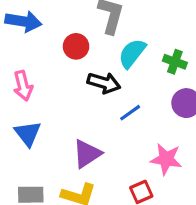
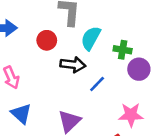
green cross: (175, 62) -> (123, 50), moved

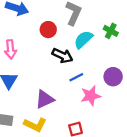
green cross: (123, 50) -> (111, 31), moved
pink star: (131, 115) -> (91, 96), moved, turned -30

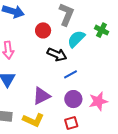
purple circle: (113, 77) -> (73, 99), moved
pink star: (91, 96) -> (98, 101), moved

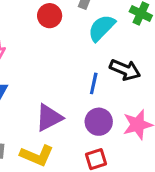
black arrow: (57, 55) -> (125, 70), moved
blue line: (71, 74) -> (94, 83), turned -48

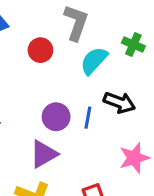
purple circle: (99, 122) -> (56, 117), moved

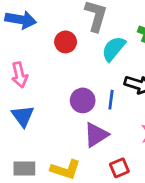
purple triangle: (44, 154) -> (96, 135), moved

